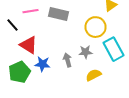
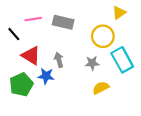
gray arrow: (68, 60) -> (59, 60), moved

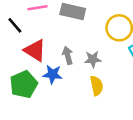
gray star: (92, 63) -> (93, 59), moved
yellow semicircle: (101, 88) -> (97, 86), moved, turned 105

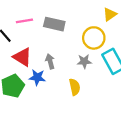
gray star: (93, 59) -> (84, 61), moved

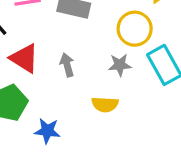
blue star: (37, 77) -> (47, 131), moved
yellow semicircle: (75, 87) -> (105, 104), turned 105

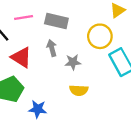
gray arrow: (67, 65) -> (52, 48), moved
gray star: (120, 65) -> (73, 62), moved

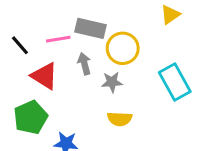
pink line: (24, 17) -> (58, 39), moved
yellow circle: (100, 36) -> (123, 48), moved

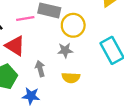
gray arrow: (84, 64) -> (40, 69), moved

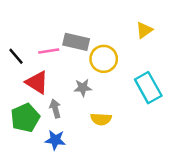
gray star: (65, 50) -> (83, 88), moved
gray arrow: (40, 69) -> (55, 109), moved

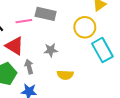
yellow circle: (104, 59) -> (85, 27), moved

